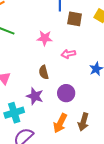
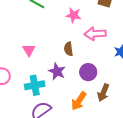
pink arrow: (68, 54) -> (95, 34), size x1.5
brown arrow: (83, 122) -> (103, 93), moved

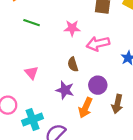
cyan cross: (35, 85) -> (33, 119), moved
orange arrow: (79, 101) -> (85, 108), moved

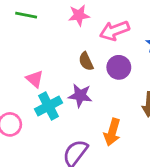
purple circle: (98, 85) -> (119, 67), moved
orange arrow: (85, 108) -> (112, 132), moved
cyan cross: (33, 119) -> (49, 106), moved

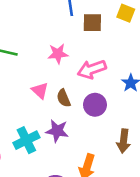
pink triangle: (35, 79) -> (40, 91), moved

